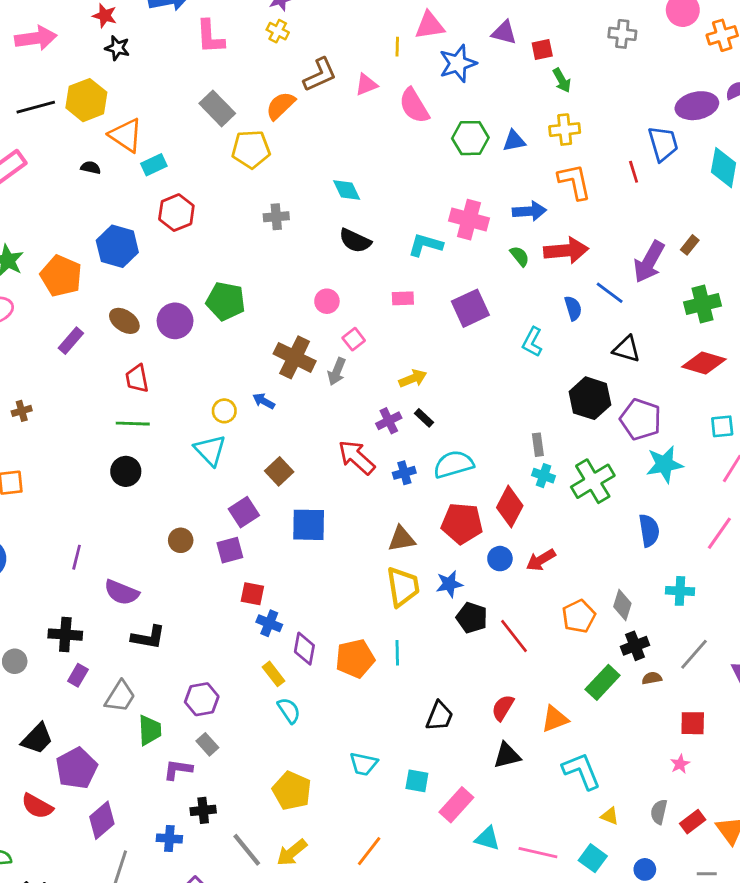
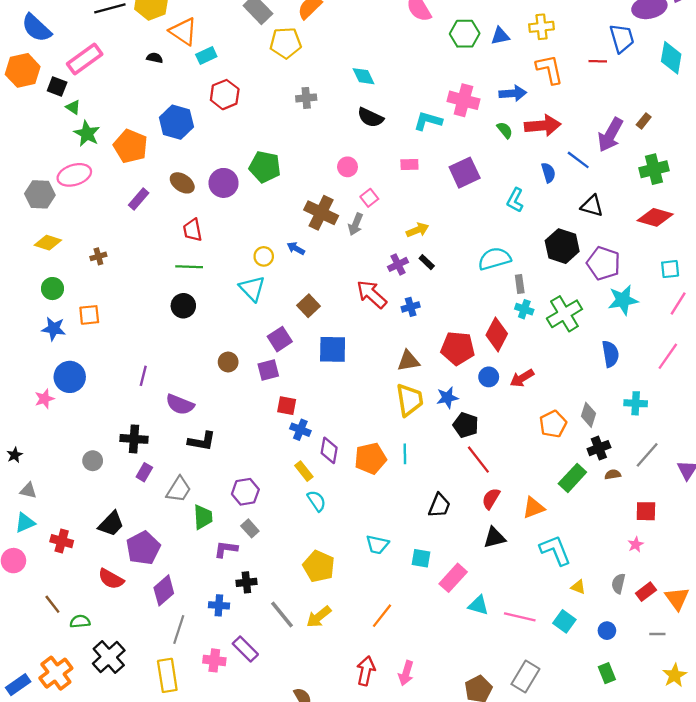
red line: (634, 172) -> (598, 61), turned -72
cyan semicircle: (454, 464) -> (494, 259), moved
red line: (514, 636) -> (478, 460), moved

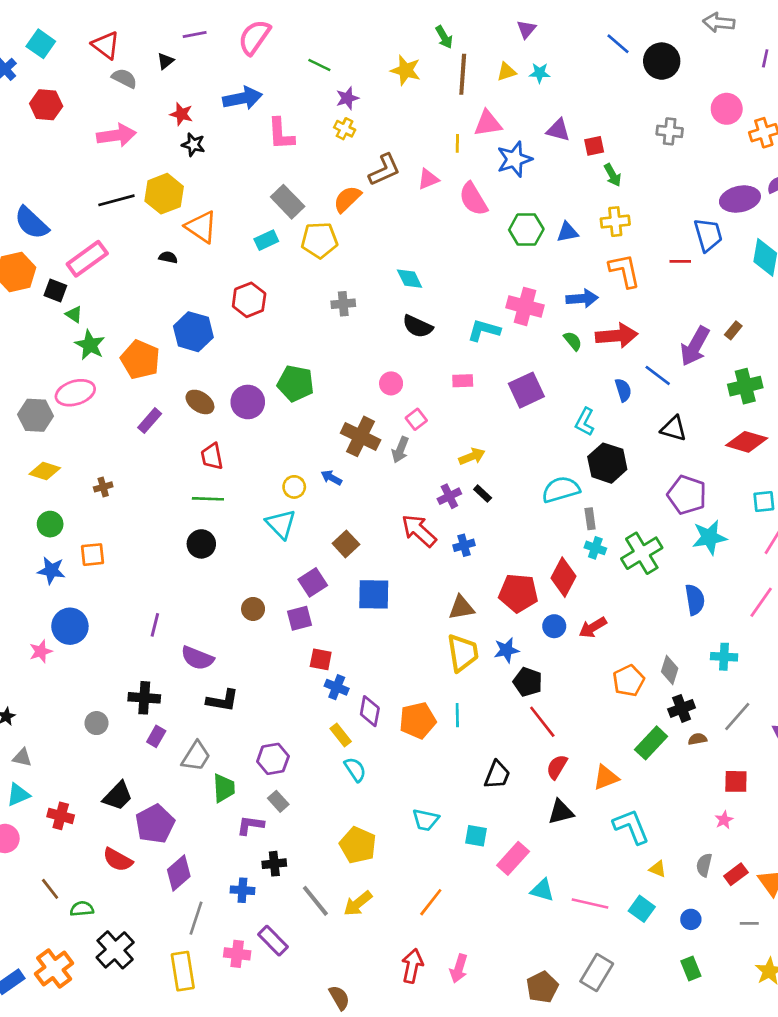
cyan rectangle: (206, 56) -> (266, 240), moved
black hexagon: (562, 246) -> (607, 463), moved

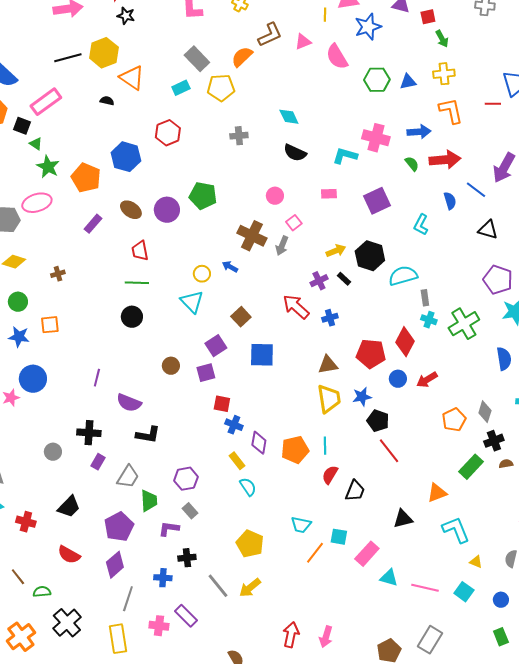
black hexagon: (607, 463) -> (370, 256), moved
red semicircle: (557, 767) -> (330, 475), moved
purple pentagon: (155, 824) -> (119, 527), moved
orange line: (431, 902) -> (315, 553), moved

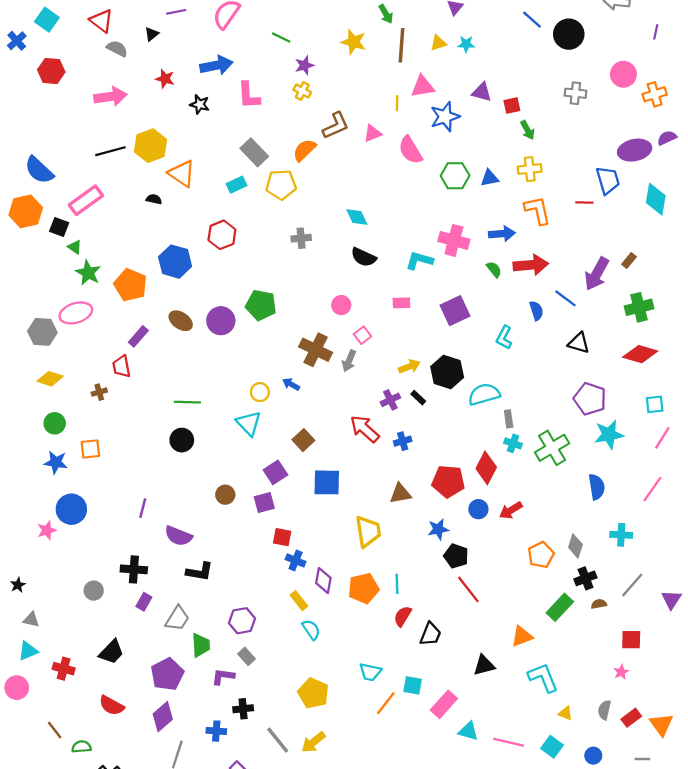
black star: (126, 16) -> (200, 104), moved
red trapezoid: (140, 251) -> (122, 366), moved
yellow trapezoid: (329, 399) -> (368, 531), moved

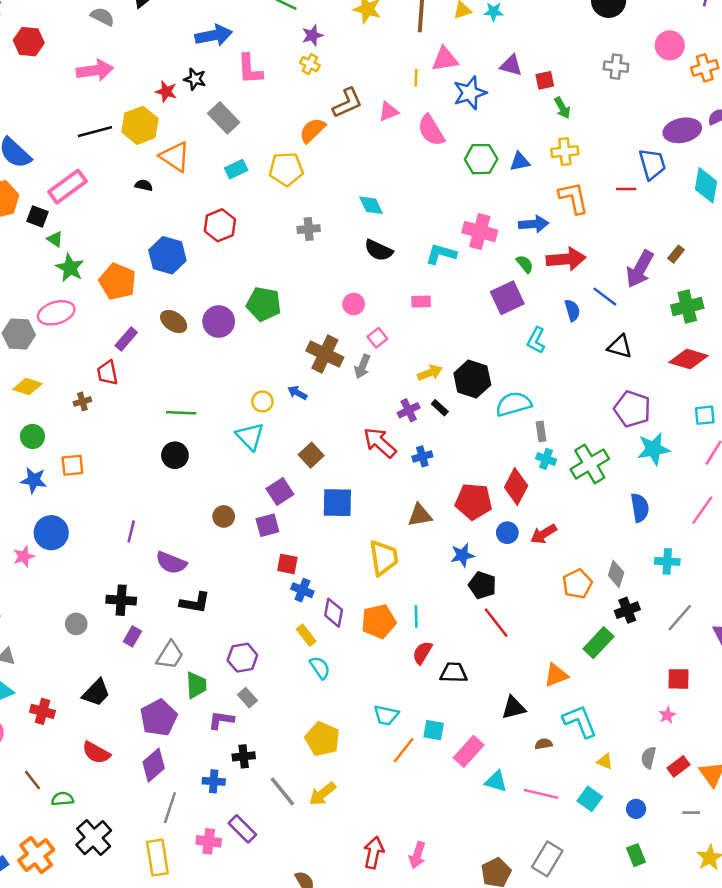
red star: (165, 79) -> (166, 92), moved
gray rectangle: (254, 152) -> (224, 118), moved
purple square: (455, 311) -> (507, 298), moved
brown semicircle: (599, 604) -> (544, 744), moved
black trapezoid: (430, 634) -> (454, 673), turned -110

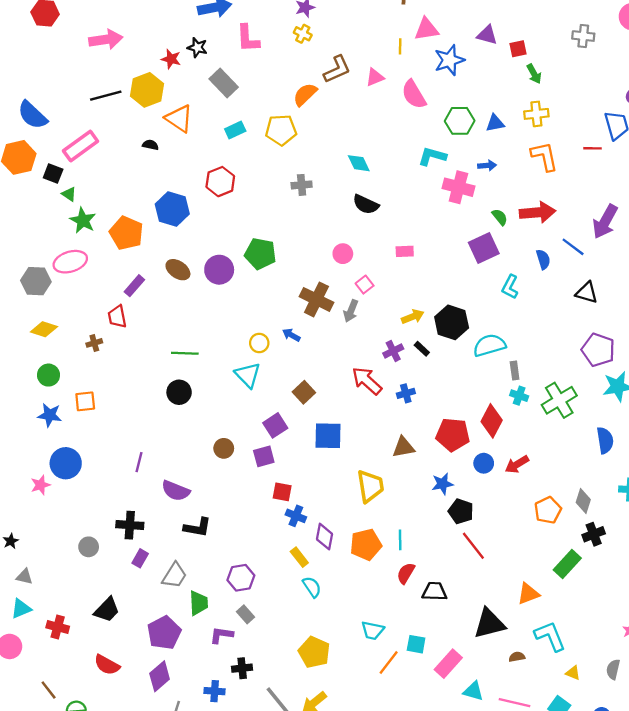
blue arrow: (534, 224) -> (487, 165), moved, size x0.7
cyan L-shape: (441, 254) -> (432, 156), moved
black triangle: (514, 708) -> (489, 624), size x1.4

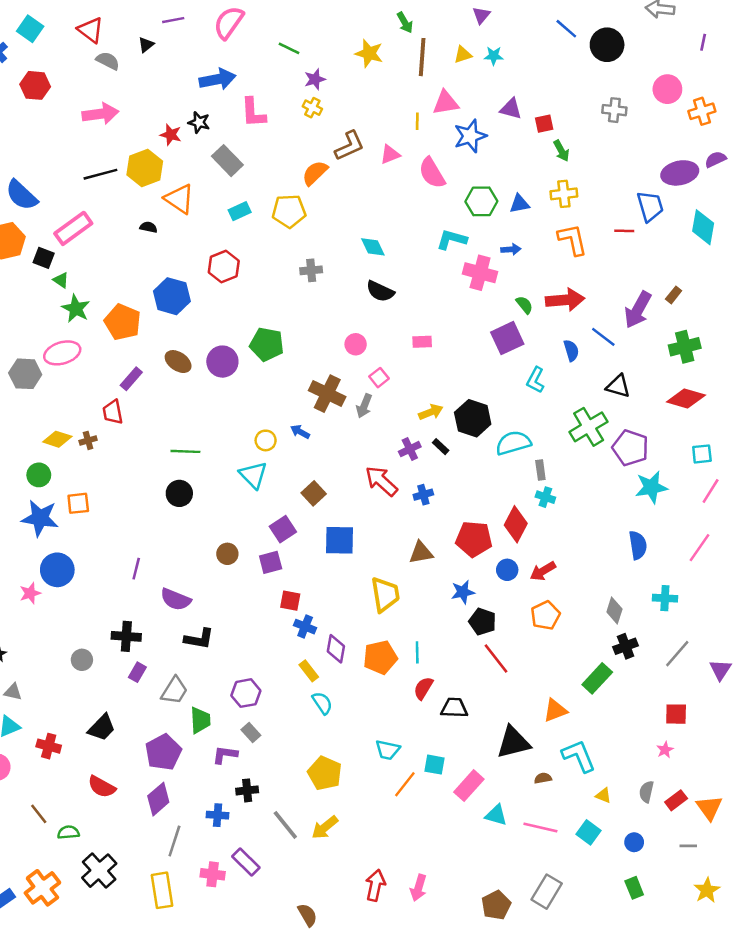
yellow diamond: (44, 329) -> (57, 439), moved
green cross: (559, 400) -> (589, 427), moved
blue star: (50, 415) -> (40, 518), size x1.4
orange pentagon: (548, 510) -> (545, 615), moved

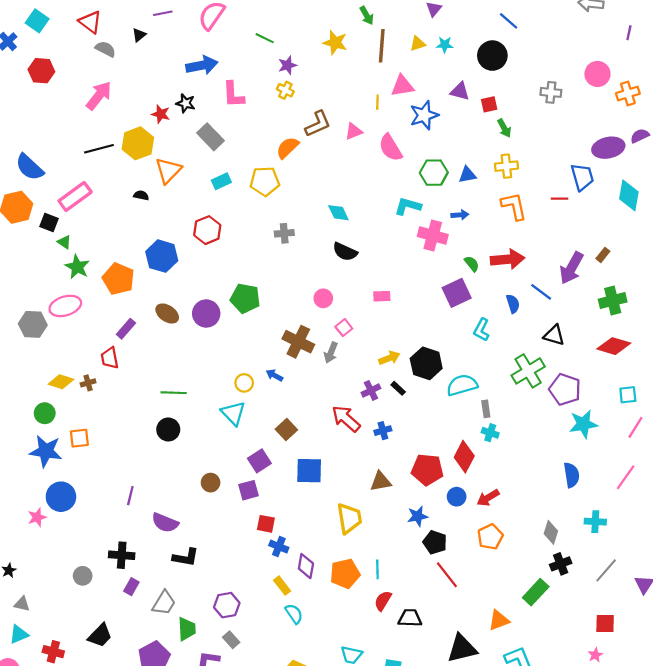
black circle: (607, 45) -> (492, 56), moved
pink arrow: (100, 114) -> (99, 96), turned -44
orange triangle: (179, 199) -> (168, 170), turned 40

